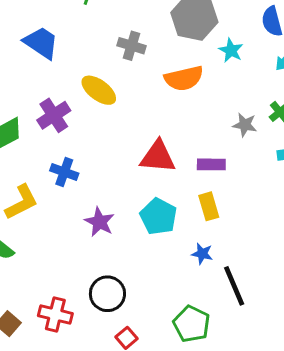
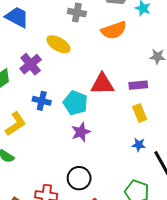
cyan pentagon: (158, 216) -> (75, 103), moved
purple star: (100, 222) -> (81, 132), moved, turned 30

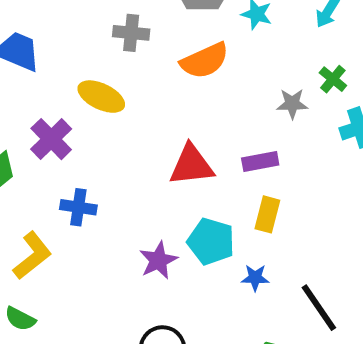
cyan pentagon: (75, 103) -> (211, 241), moved
yellow rectangle: (140, 113) -> (267, 214), turned 42
blue star: (139, 145) -> (255, 278), moved

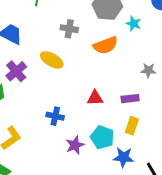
purple cross: (51, 139) -> (16, 71), moved
red triangle: (191, 165) -> (95, 98), size x0.7
blue cross: (78, 207) -> (55, 116), moved
blue star: (255, 278) -> (123, 157), size x1.5

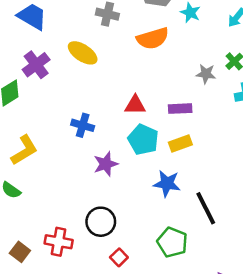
yellow rectangle: (132, 126) -> (180, 144), turned 48
cyan pentagon: (102, 137) -> (143, 140), moved

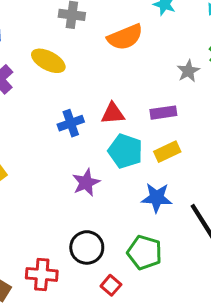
gray star: (206, 74) -> (188, 71), turned -30
blue cross: (83, 125) -> (71, 123), moved, turned -30
green pentagon: (172, 242) -> (145, 252), moved

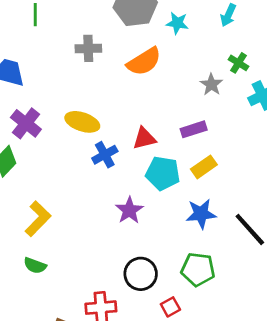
yellow ellipse: (48, 61) -> (82, 122), moved
red square: (111, 285) -> (170, 307), turned 30

